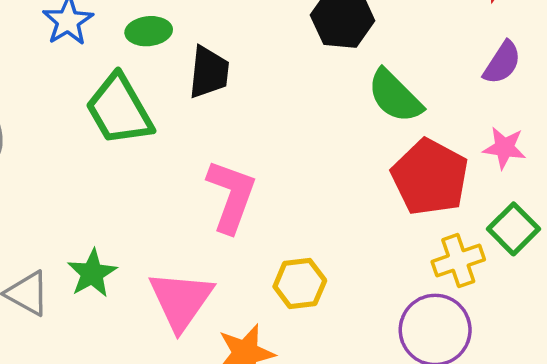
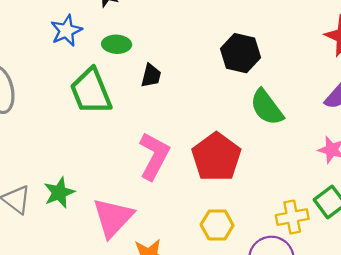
black trapezoid: (209, 72) -> (151, 76), size x0.7
red pentagon: (430, 177) -> (216, 157), moved
yellow hexagon: (300, 283) -> (217, 225), moved

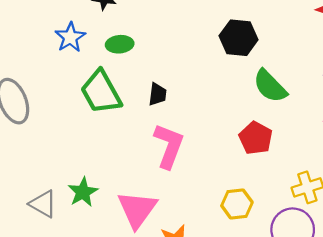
black trapezoid: (151, 76) -> (157, 94), moved
red pentagon: (216, 157) -> (256, 138), moved, size x0.7

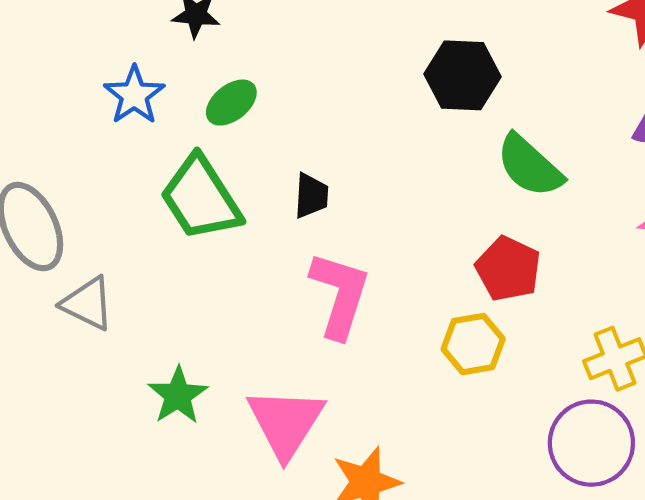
green ellipse: (120, 44) -> (231, 103), turned -30
gray triangle: (43, 204) -> (88, 304), moved
yellow hexagon: (237, 204) -> (473, 344), moved

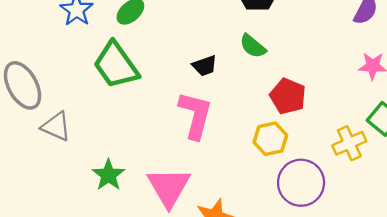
green semicircle: (530, 166) -> (253, 46), moved, size x0.7
black trapezoid: (311, 196) -> (205, 66), moved, turned 70
purple circle: (591, 443) -> (301, 183), moved

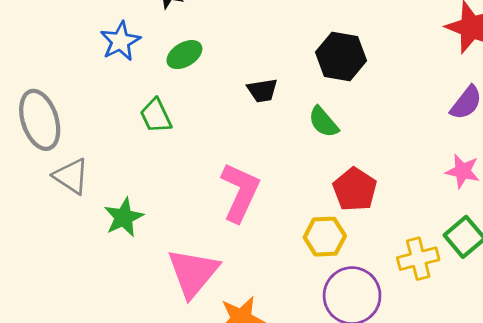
green trapezoid: (116, 65) -> (156, 116), size x0.6
black trapezoid: (205, 66) -> (262, 90), moved
green star: (108, 175) -> (124, 217), moved

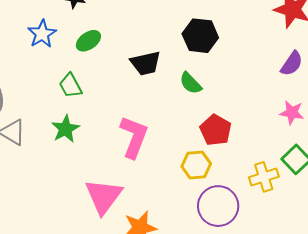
black trapezoid: (262, 90) -> (146, 63), size x1.4
green star: (124, 217) -> (65, 129), moved

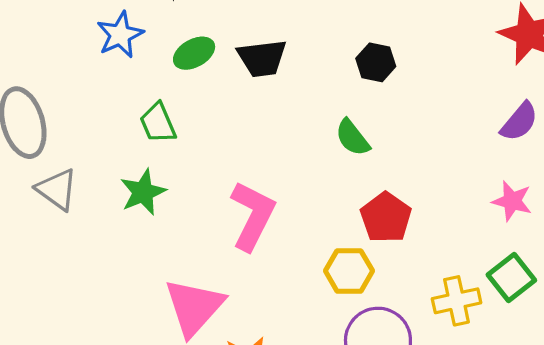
black hexagon: (200, 36) -> (376, 62), size x0.7
black trapezoid: (146, 63) -> (262, 58), moved

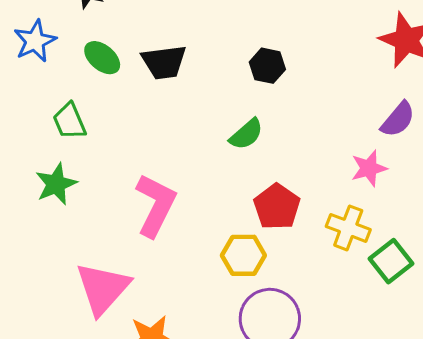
green ellipse: (194, 53) -> (102, 58), turned 69
green semicircle: (352, 138) -> (246, 134), turned -93
pink star: (512, 201) -> (369, 168), moved, turned -30
yellow cross: (457, 301) -> (348, 228), moved, turned 33

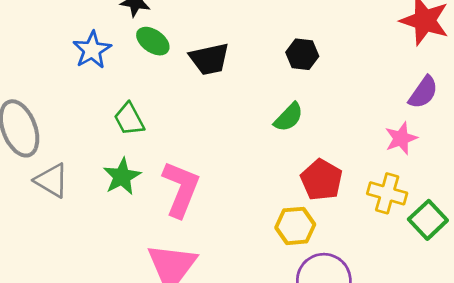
green ellipse: (102, 58) -> (153, 41), moved
pink L-shape: (156, 205) -> (181, 189), moved

